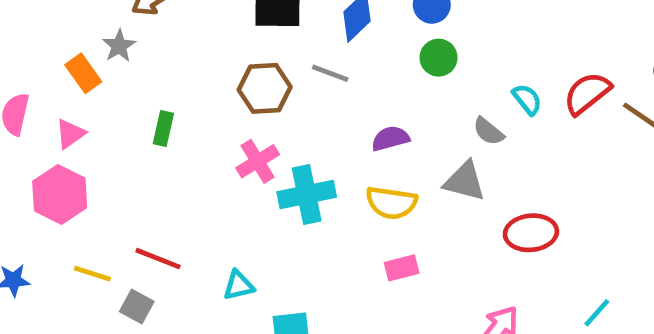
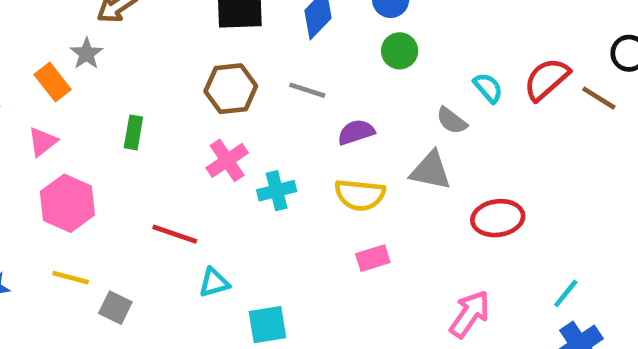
gray line: (330, 73) -> (307, 90), moved
pink hexagon: (60, 195) -> (67, 203), moved
cyan cross: (307, 195) -> (277, 191), size x0.7
red line: (158, 259) -> (175, 234), moved

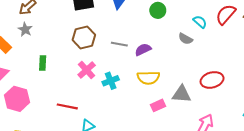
gray star: (86, 54) -> (25, 29), moved
gray line: (307, 90) -> (119, 44), moved
gray triangle: (431, 171) -> (181, 94), moved

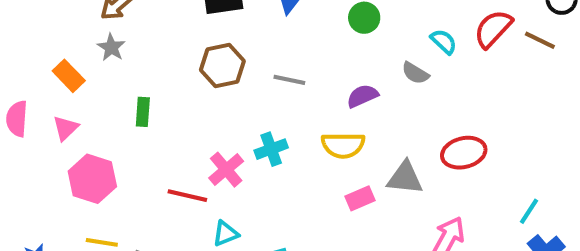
purple semicircle: (143, 50) -> (362, 96), moved
pink cross: (87, 70) -> (226, 170), moved

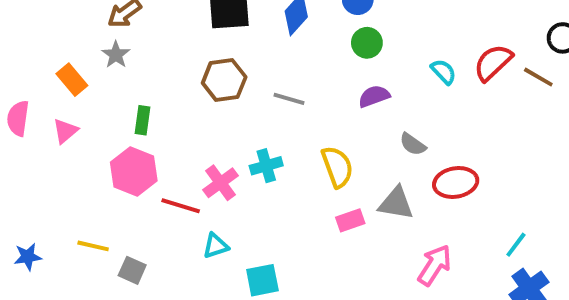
gray semicircle: (415, 73) -> (413, 144), moved
purple semicircle: (362, 96) -> (374, 96), moved
yellow semicircle: (343, 145) -> (337, 167), turned -114
pink hexagon: (92, 179) -> (134, 171), moved

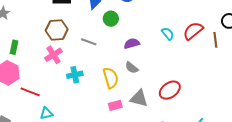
green circle: (367, 43) -> (111, 19), moved
brown line: (538, 77) -> (215, 40), turned 49
gray semicircle: (413, 144) -> (132, 68), moved
red ellipse: (456, 182) -> (170, 90), turned -30
pink cross: (221, 183) -> (53, 55), moved

